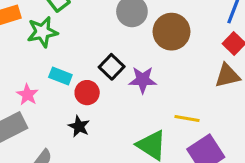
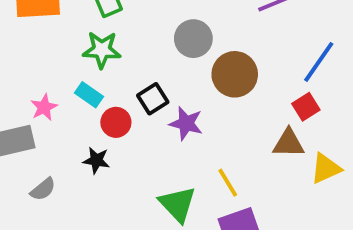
green star: (42, 32) -> (102, 50), moved
yellow line: (187, 118) -> (228, 183), turned 35
black star: (79, 126) -> (96, 160), turned -30

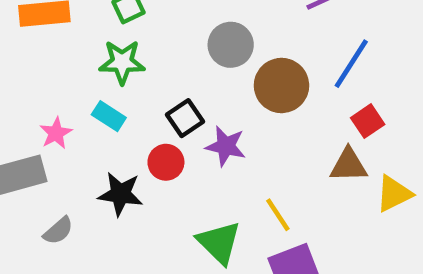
blue line: (319, 62) -> (351, 64), moved
red circle: (116, 122) -> (166, 162), moved
black star: (96, 160) -> (120, 194), size x1.4

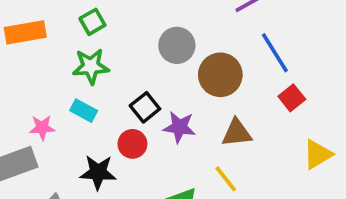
blue line: (351, 64) -> (275, 53), turned -60
pink star: (56, 133) -> (42, 128), turned 30
brown triangle: (349, 165) -> (237, 133), moved

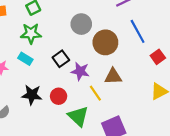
red square: (292, 98) -> (158, 57), moved
red circle: (132, 144) -> (59, 96), moved
yellow line: (226, 179) -> (95, 93), moved

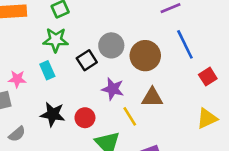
gray circle: (81, 24) -> (111, 45), moved
cyan rectangle: (25, 59) -> (47, 70), turned 32
black square: (61, 59) -> (87, 60), moved

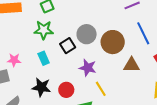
cyan rectangle: (47, 70) -> (44, 58), moved
brown triangle: (152, 97) -> (132, 65), moved

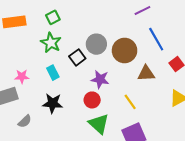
green star: (44, 30) -> (51, 43), turned 30
yellow line: (101, 89) -> (130, 102), moved
red circle: (66, 90) -> (92, 100), moved

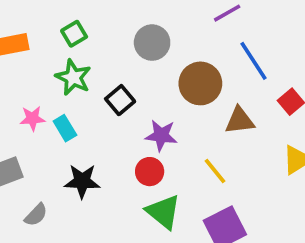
gray circle: (96, 44) -> (152, 43), moved
cyan rectangle: (53, 73) -> (65, 128), moved
pink star: (22, 77) -> (32, 118), moved

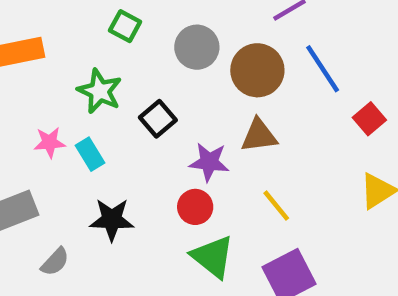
green square: (74, 34) -> (125, 26), moved, turned -30
brown circle: (200, 83) -> (257, 70), moved
brown triangle: (240, 121) -> (259, 136), moved

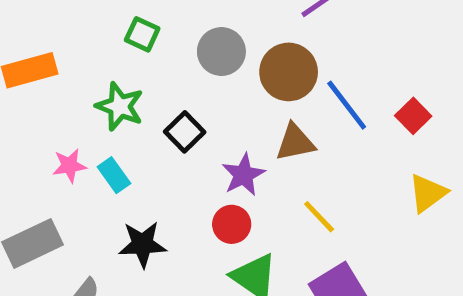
blue line: (323, 69) -> (347, 105), moved
purple star: (209, 162) -> (243, 175), turned -30

